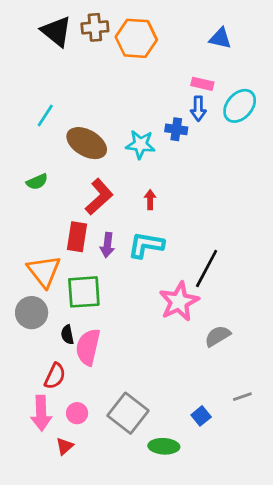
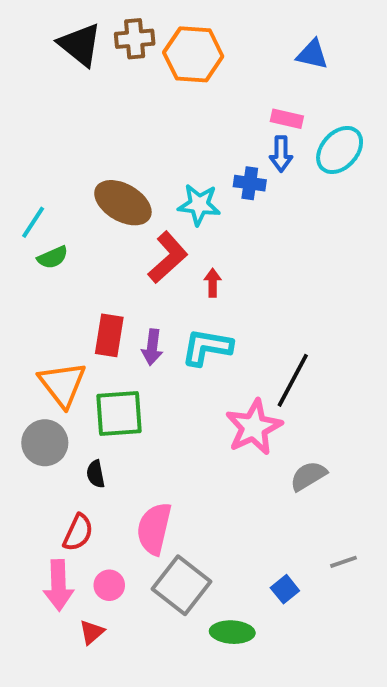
cyan line: (45, 116) -> (33, 222), moved
red L-shape: (99, 197) -> (168, 257), moved
pink semicircle: (88, 347) -> (154, 529), moved

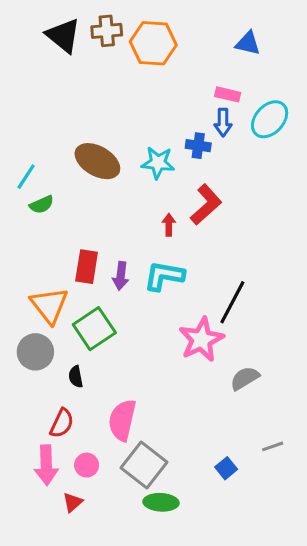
red L-shape: (168, 257) -> (206, 205), moved
green square: (119, 413) -> (94, 329), turned -30
green ellipse: (232, 632) -> (161, 502), moved

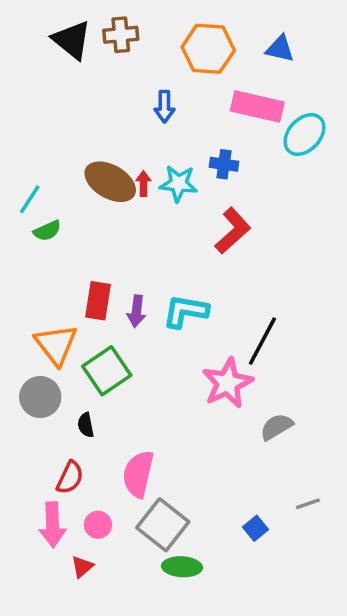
orange hexagon: (153, 43) -> (208, 49), moved
pink rectangle: (228, 94) -> (257, 107), size x1.8
blue arrow: (223, 122) -> (164, 107), moved
red arrow: (169, 225) -> (143, 184), moved

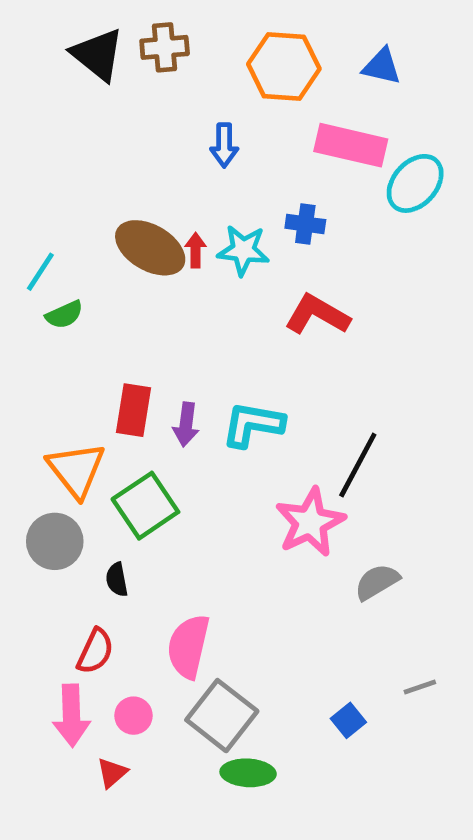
red L-shape: (233, 231) -> (317, 315), turned -108

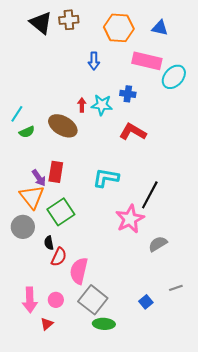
brown ellipse: (150, 248) -> (63, 126), moved
purple arrow: (186, 424) -> (39, 178), moved, turned -42
red semicircle: (95, 651) -> (59, 257), moved

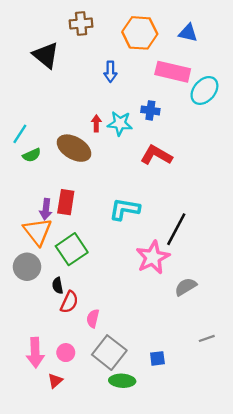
black triangle: (41, 23) -> (46, 55), moved
purple arrow: (39, 178) -> (46, 209), turned 42
pink semicircle: (79, 271) -> (93, 318), size x0.6
blue square: (146, 302) -> (157, 358), moved, turned 32

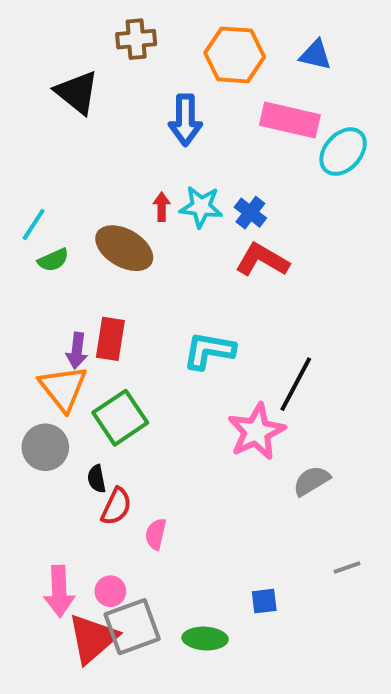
blue arrow: (110, 72) -> (185, 120), size x1.4
blue cross: (150, 110) -> (250, 213), moved, turned 30
gray square: (109, 353) -> (132, 627), moved, turned 32
red triangle: (55, 381) -> (93, 639), size x2.0

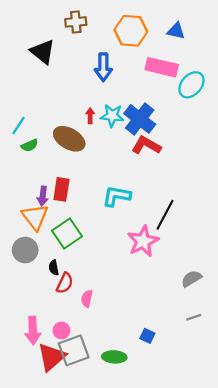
blue cross: (250, 213) -> (140, 119), size x1.8
gray semicircle: (312, 481) -> (191, 279), moved
blue square: (264, 601) -> (147, 336), turned 32

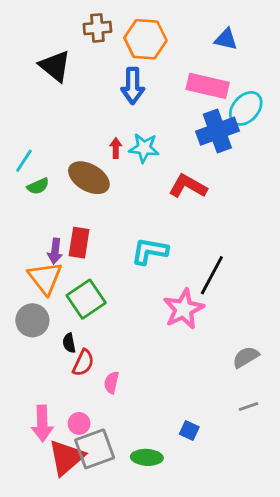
orange hexagon: (131, 31) -> (145, 39), moved
blue cross: (140, 119) -> (217, 131), moved, turned 32

